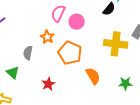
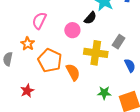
pink circle: (77, 22) -> (72, 30), moved
orange semicircle: (93, 76) -> (73, 72), moved

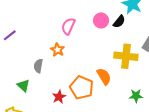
pink circle: (72, 30) -> (101, 20), moved
orange pentagon: (50, 60) -> (82, 88), moved

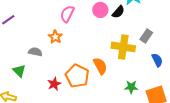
gray semicircle: (38, 66) -> (35, 52), turned 88

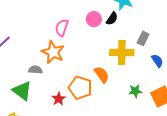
orange star: (55, 37) -> (53, 52), size x1.6
green triangle: (19, 71) -> (22, 91), size x1.5

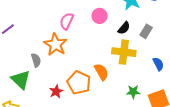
black semicircle: (112, 19) -> (124, 28), moved
gray rectangle: (143, 38) -> (146, 31), moved
gray semicircle: (35, 70) -> (36, 60), turned 64

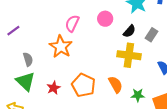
gray semicircle: (36, 60) -> (28, 59), moved
orange semicircle: (101, 72) -> (116, 85), moved
red star: (56, 91) -> (54, 88), moved

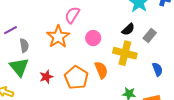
pink circle: (105, 19) -> (93, 38), moved
purple line: (13, 31) -> (11, 30), moved
orange semicircle: (116, 85) -> (101, 70), moved

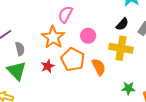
red star: (46, 77) -> (48, 66), moved
orange pentagon: (76, 78) -> (73, 60), moved

